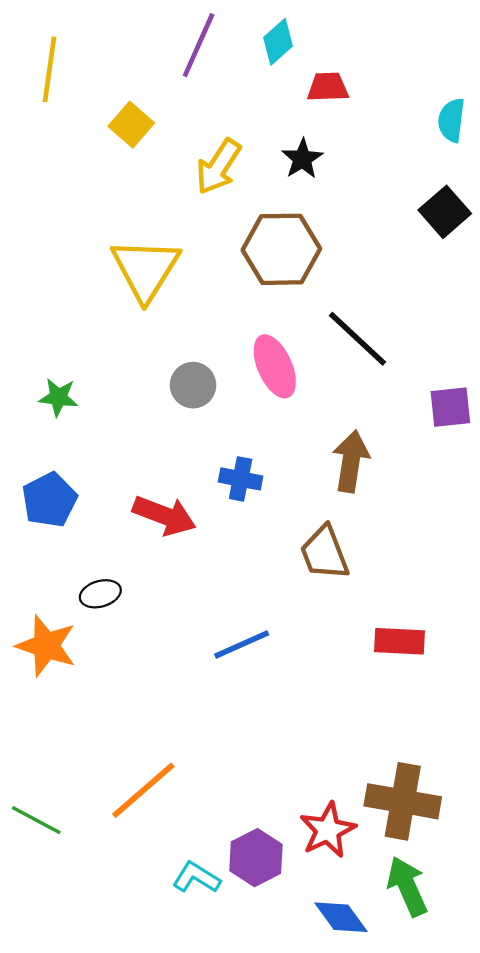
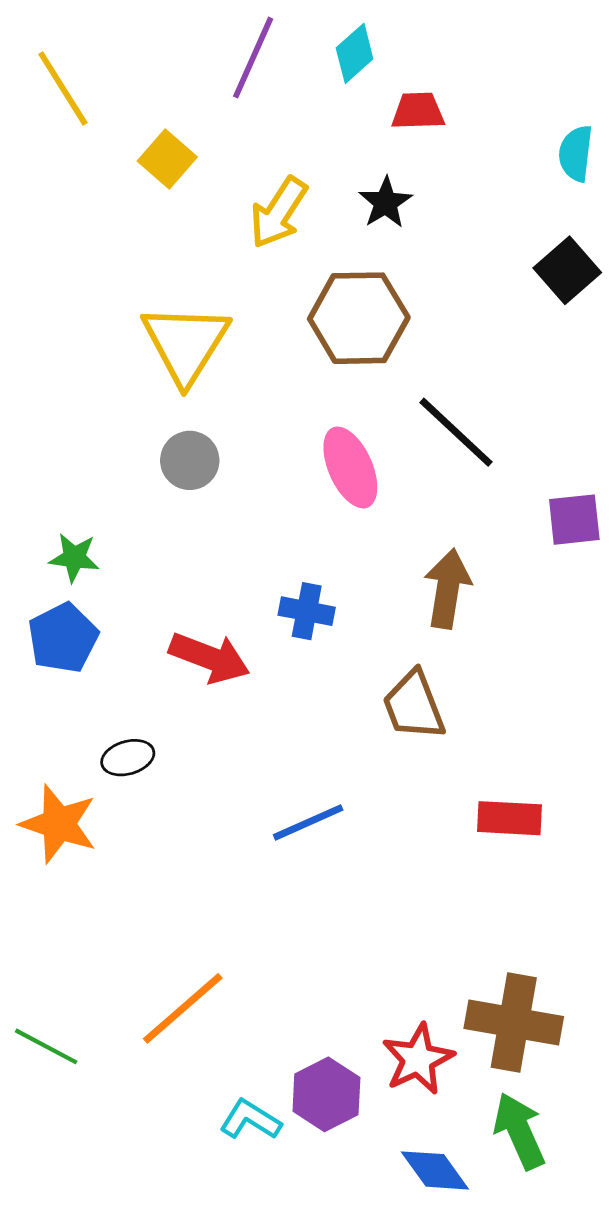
yellow line: (50, 69) -> (63, 89), turned -40
gray circle: (193, 385) -> (190, 460), moved
green star: (58, 397) -> (74, 558), moved

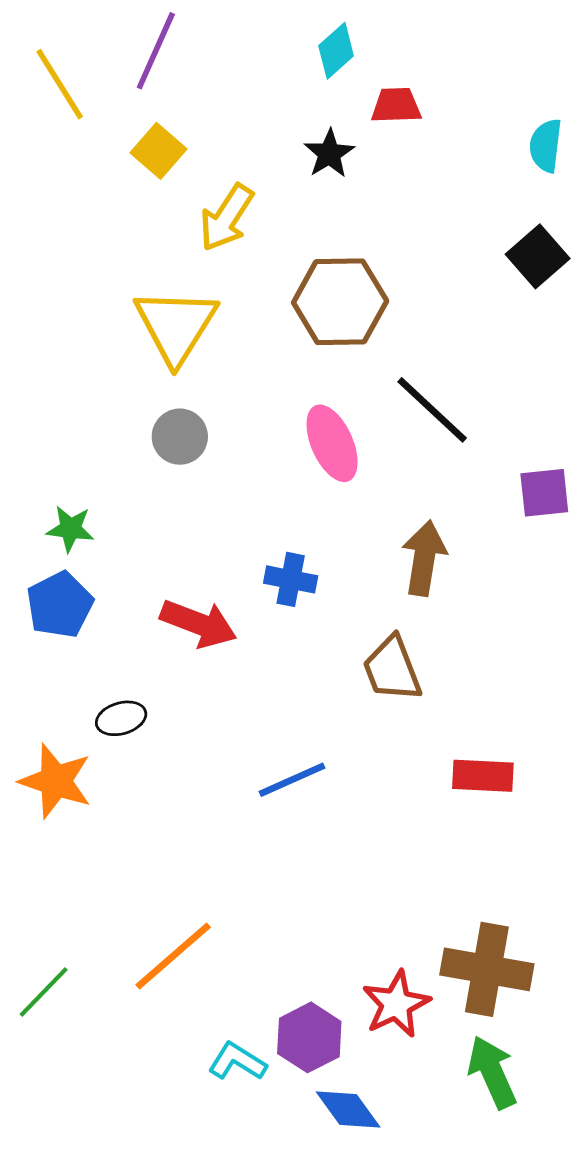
purple line: (253, 58) -> (156, 51), moved
black star: (386, 203) -> (329, 154), moved
yellow arrow: (279, 212) -> (227, 218), moved
green line: (46, 1046) -> (44, 992), turned -74
blue diamond: (435, 1170) -> (348, 1110), moved

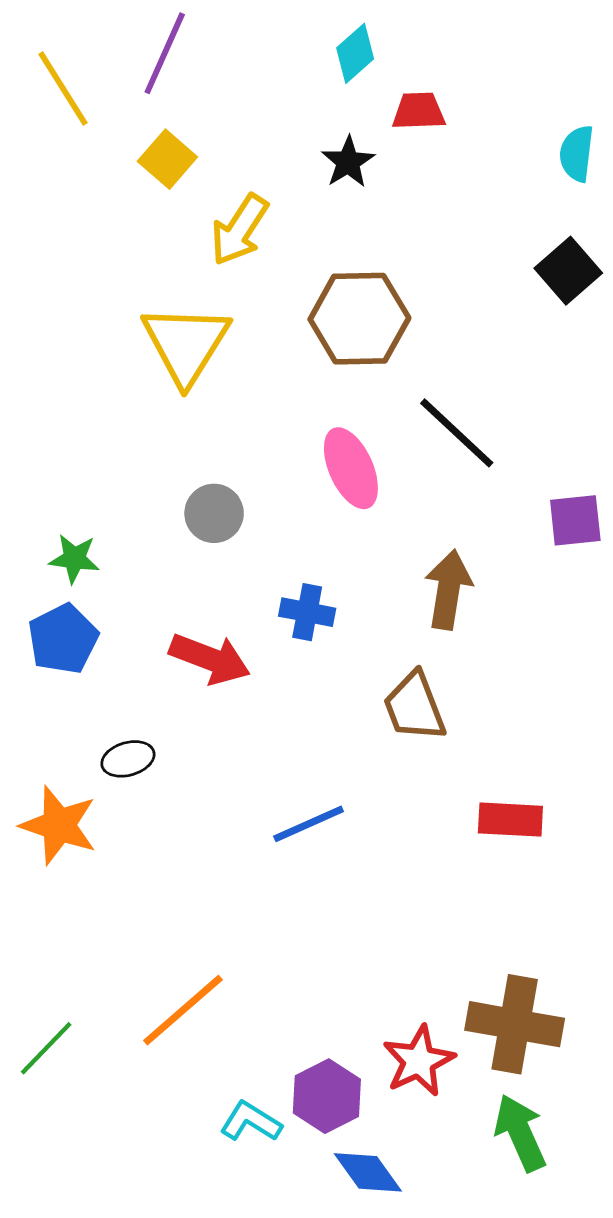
gray circle: (180, 437) -> (214, 513), moved

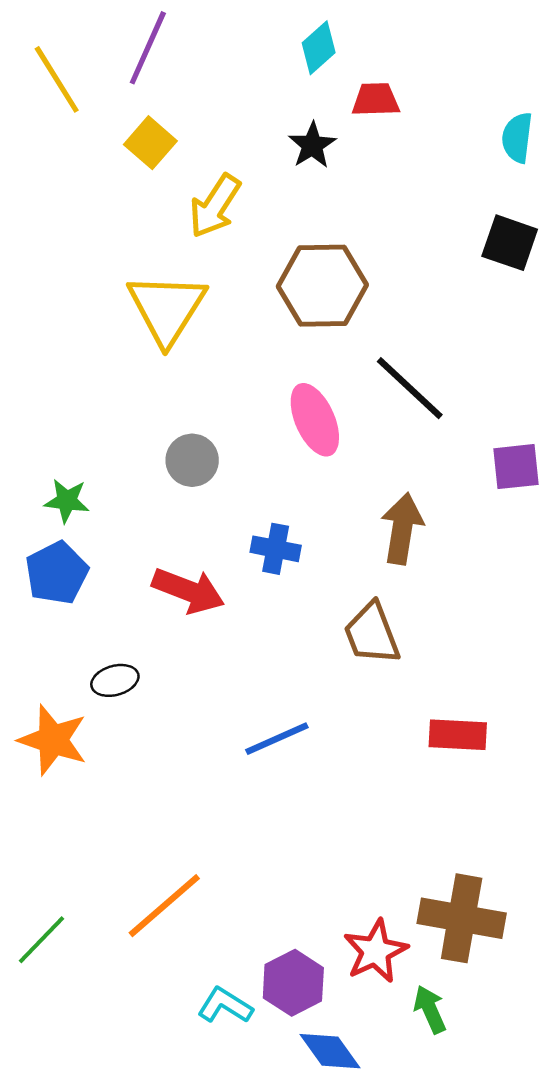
black square: (568, 271) -> (510, 243), turned -30
green arrow: (520, 1133) -> (430, 1009), moved, size x0.7

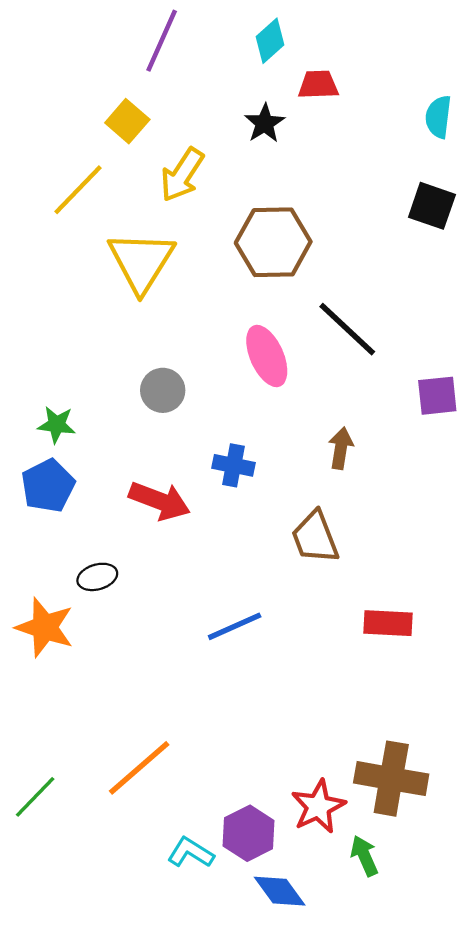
purple line: (148, 48) -> (162, 41), moved
yellow line: (57, 79) -> (78, 190), moved, turned 76
brown arrow: (402, 529) -> (341, 448), size x0.7

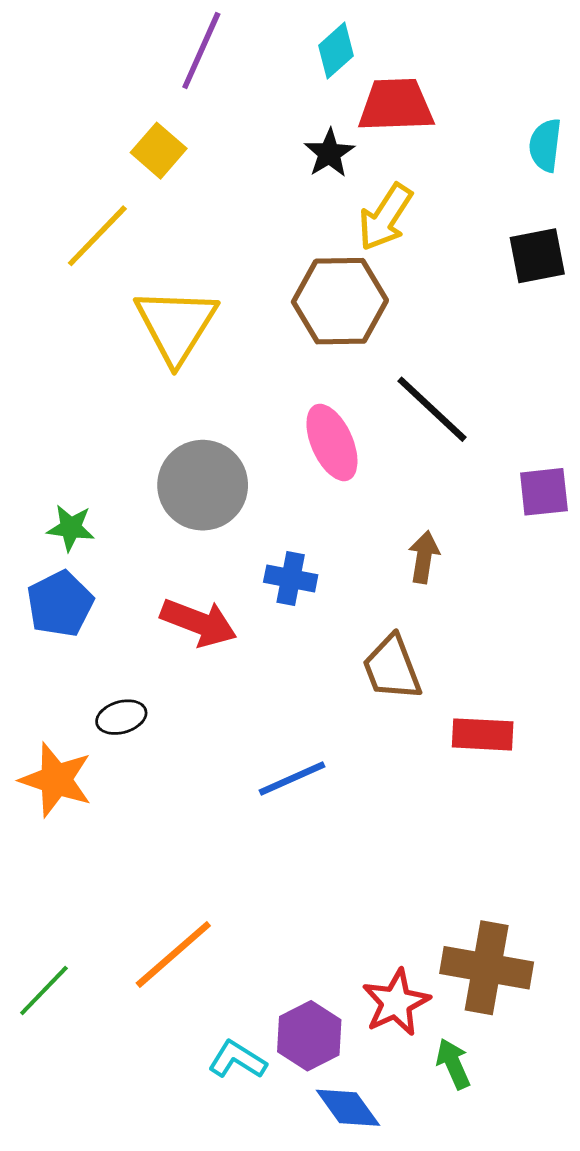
red trapezoid: (318, 85) -> (396, 105), size x1.5
yellow arrow: (182, 175) -> (385, 217), moved
black square: (432, 206) -> (537, 256), turned -30
gray circle: (163, 390) -> (203, 485), size x1.6
red rectangle: (388, 623) -> (483, 734), moved

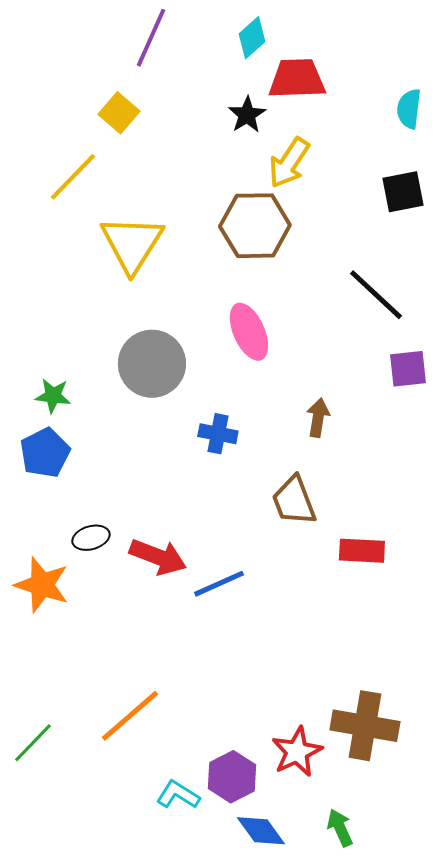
black line: (432, 409) -> (376, 295), moved
red arrow: (199, 622) -> (158, 557), moved
green arrow: (453, 1064) -> (340, 828), moved

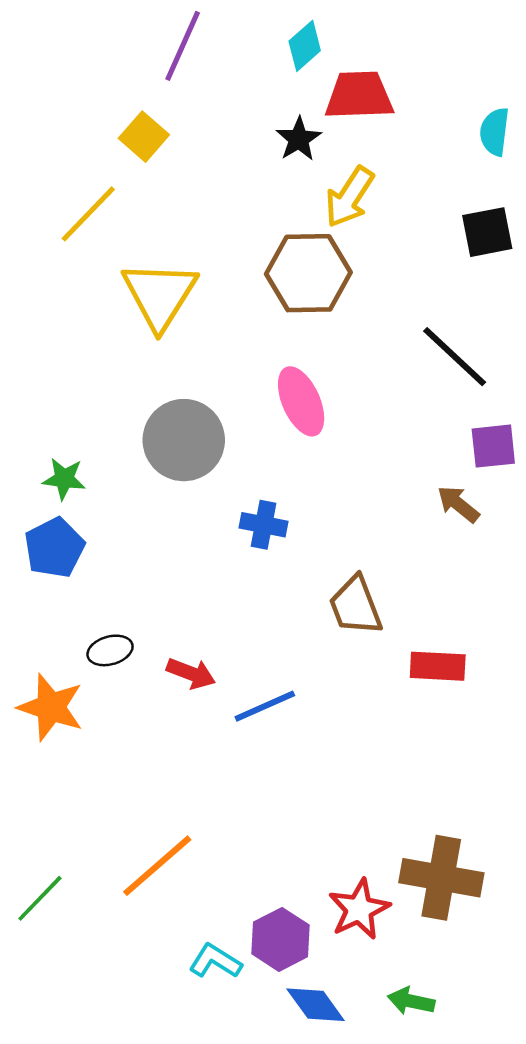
brown arrow: (318, 418) -> (458, 504), moved, turned -60
red arrow: (158, 557) -> (191, 673), size x0.7
green arrow: (340, 828) -> (411, 1001), turned -54

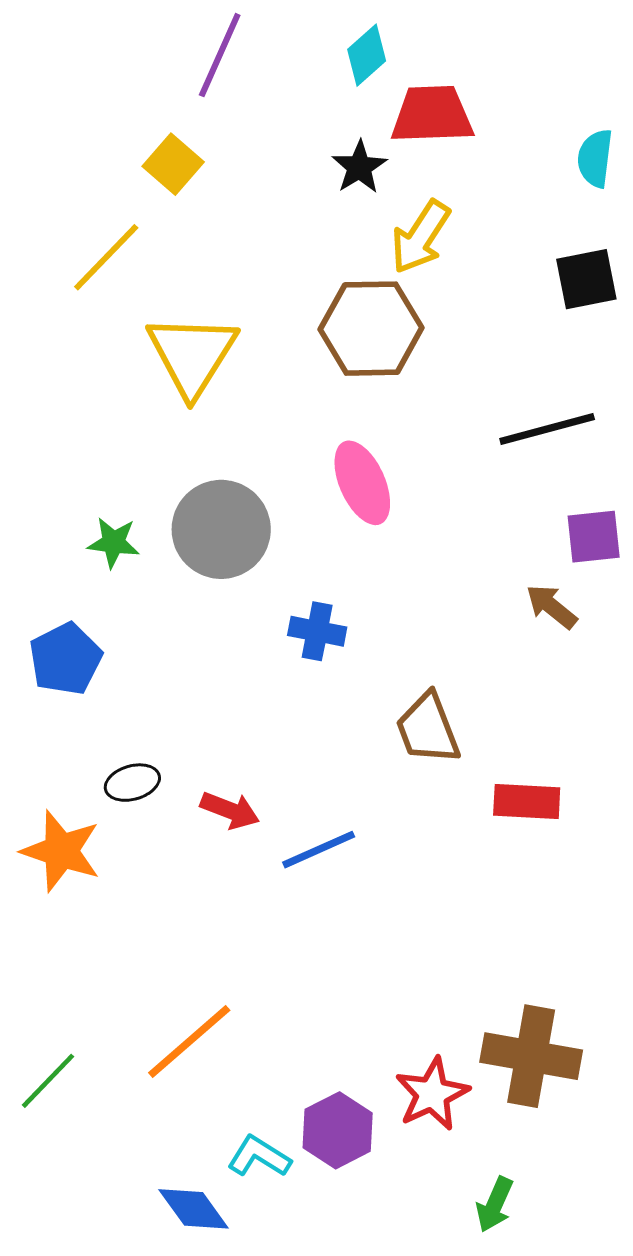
black line: (455, 357) -> (547, 429), turned -58
green star: (64, 479) -> (113, 542), moved
green arrow: (411, 1001) -> (495, 1205), turned -78
blue diamond: (316, 1005) -> (194, 1209), moved

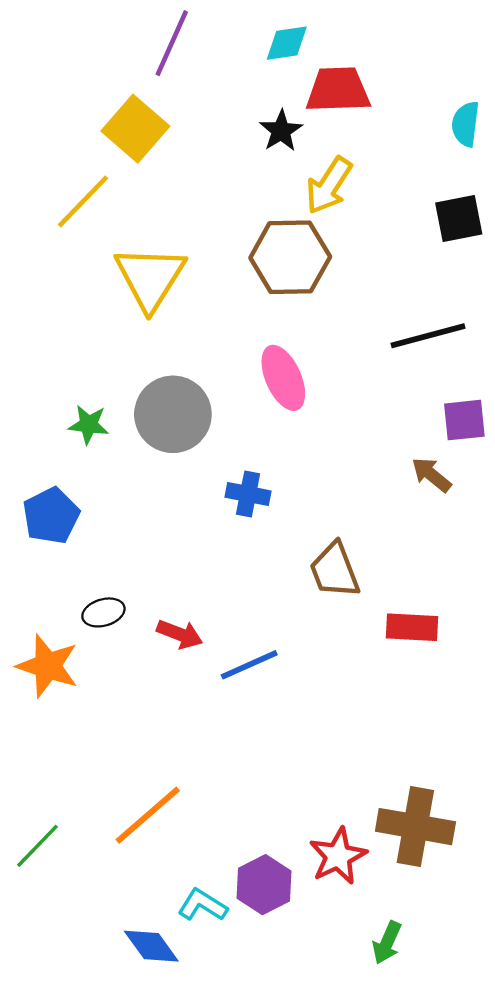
cyan diamond: (367, 55) -> (287, 43), turned 33
yellow square: (173, 164) -> (135, 129), size x1.4

